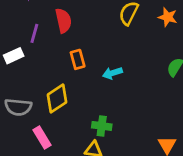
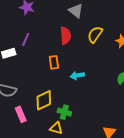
red semicircle: (63, 21) -> (66, 36), moved
yellow diamond: (57, 98) -> (44, 100), moved

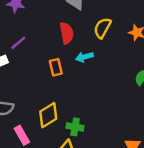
purple line: (26, 39) -> (18, 43), turned 32
cyan arrow: (77, 75) -> (84, 57), moved

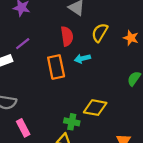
orange rectangle: (56, 67) -> (56, 67), size x1.5
yellow diamond: (48, 115) -> (95, 108), moved, turned 40

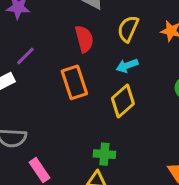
cyan arrow: (82, 59) -> (127, 66), moved
yellow diamond: (95, 108) -> (123, 101), moved, turned -45

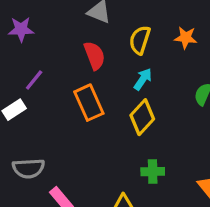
cyan arrow: (127, 66) -> (143, 79), turned 150
green cross: (104, 154) -> (153, 172), moved

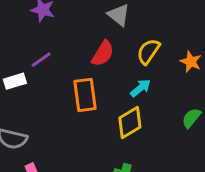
red semicircle: (94, 56) -> (103, 53), turned 36

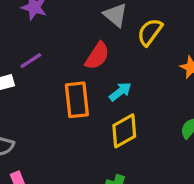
yellow semicircle: (148, 51) -> (150, 32), moved
cyan arrow: (141, 88) -> (120, 91), moved

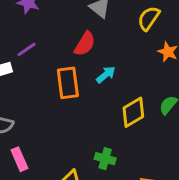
yellow semicircle: (150, 32) -> (149, 18), moved
yellow diamond: (124, 131) -> (133, 112), moved

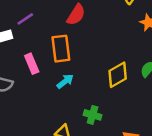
cyan arrow: (106, 75) -> (65, 81), moved
pink rectangle: (19, 159) -> (32, 64), moved

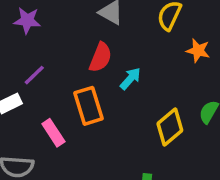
cyan arrow: (65, 81) -> (130, 79), moved

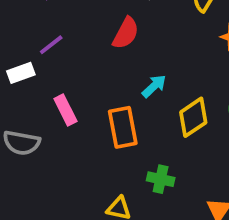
cyan arrow: (130, 79) -> (154, 86), moved
orange rectangle: (88, 106) -> (123, 127), moved

